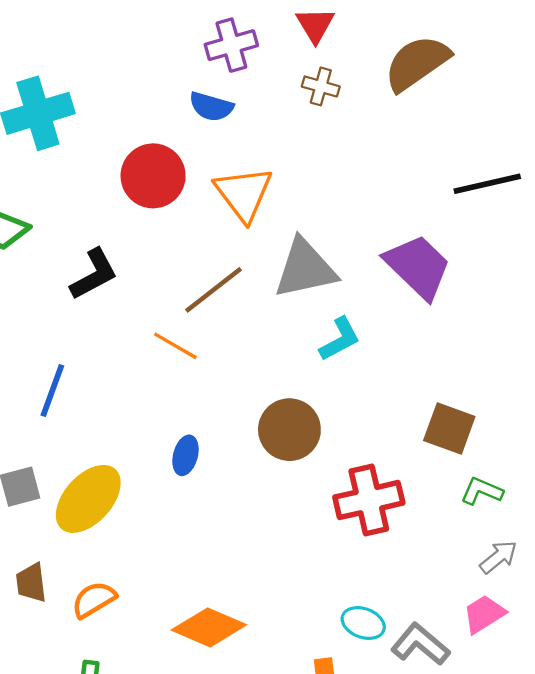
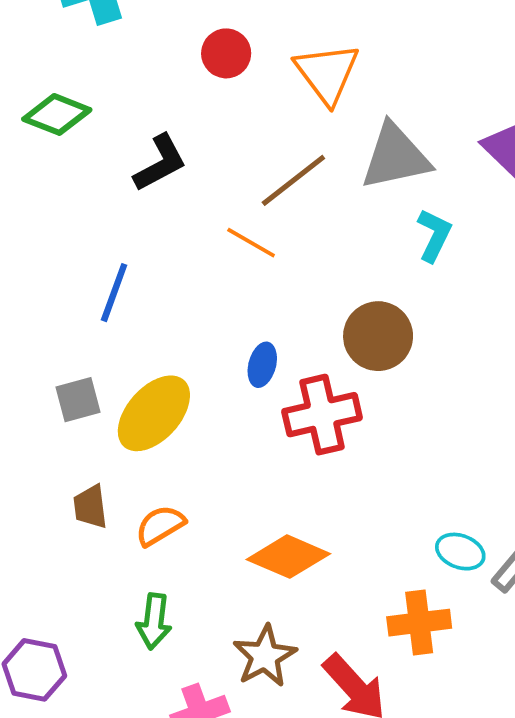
red circle: (153, 176) -> (226, 53), size x0.7
cyan L-shape: (340, 339) -> (434, 235), turned -36
red cross: (369, 500) -> (322, 415), moved

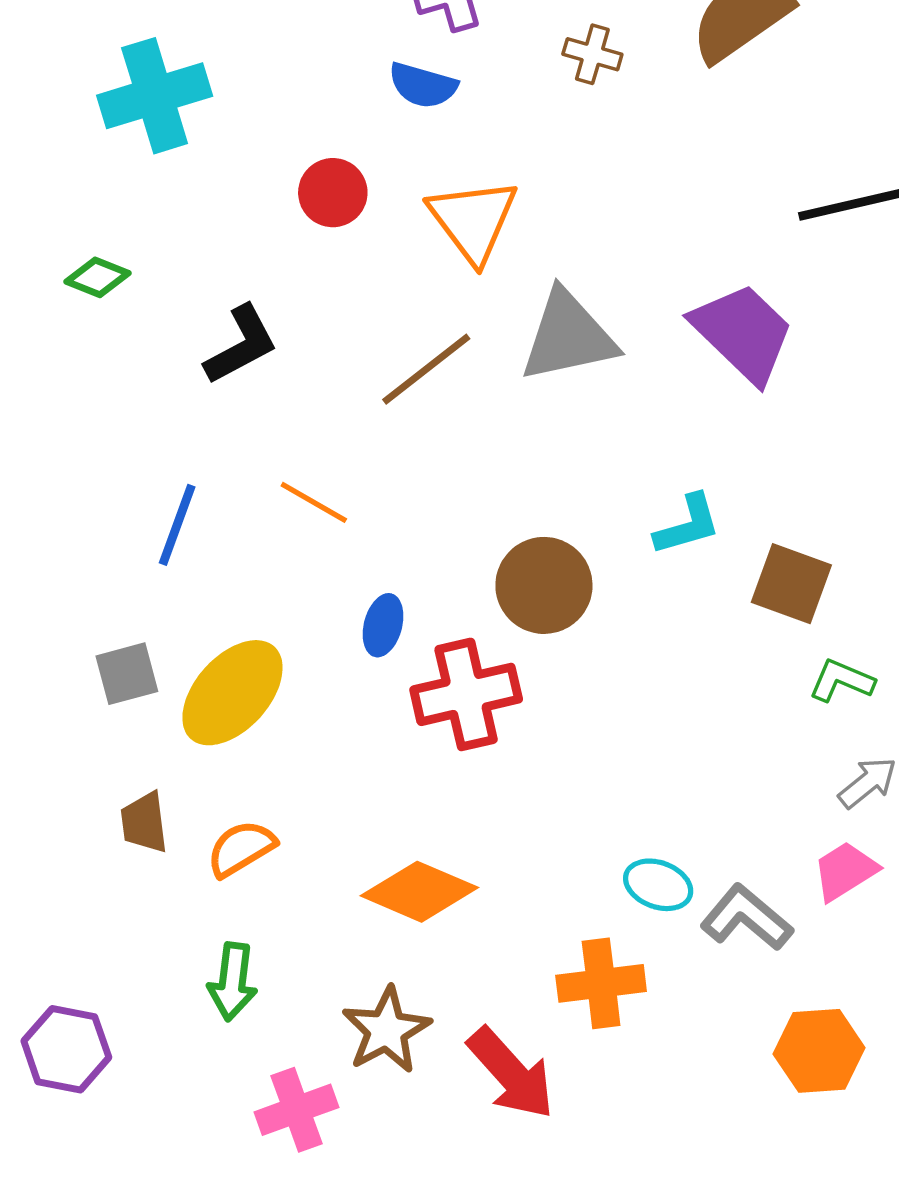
green diamond: (57, 114) -> (98, 277), size x0.7
cyan L-shape: (434, 235) -> (688, 525), moved, turned 48
orange line: (251, 243) -> (314, 502), moved

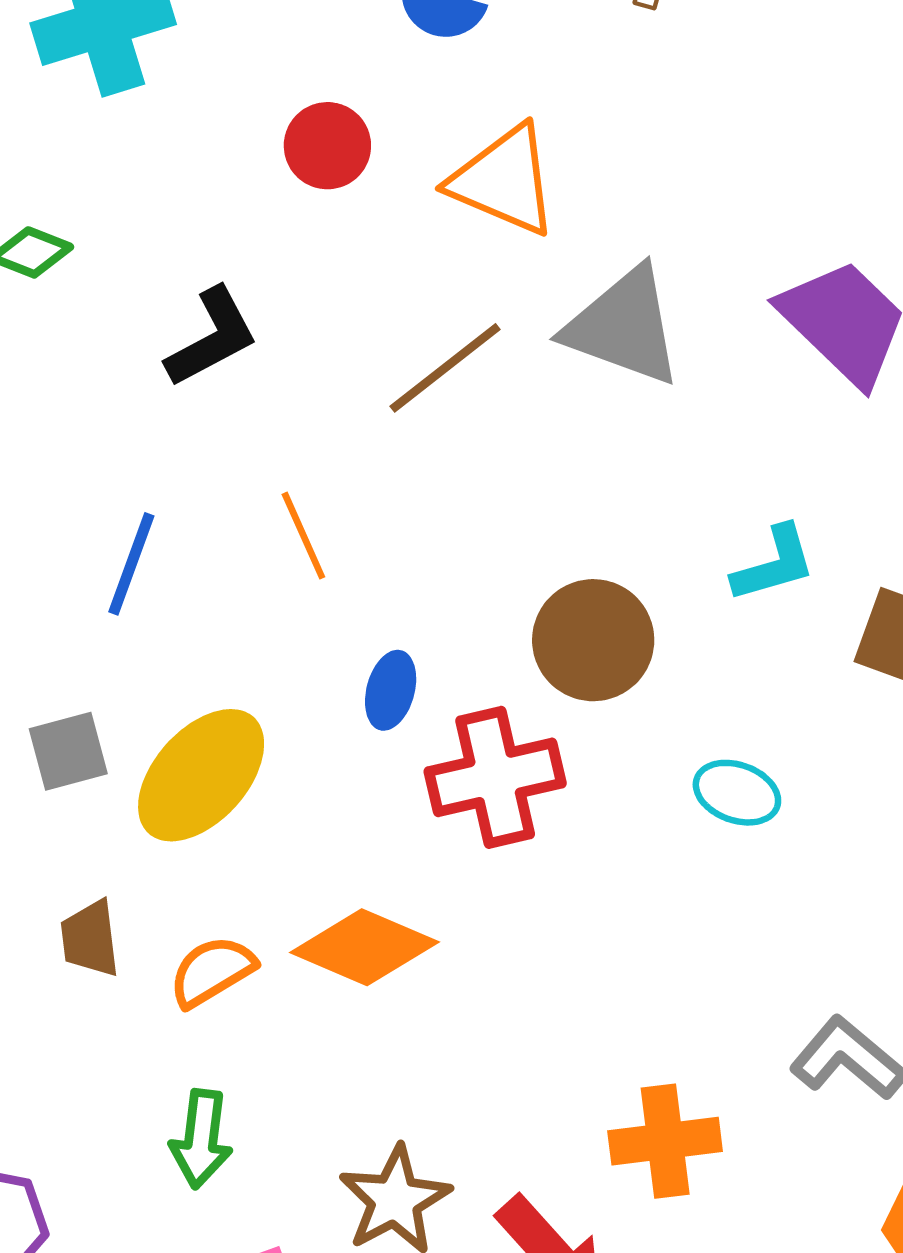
orange triangle: (473, 220) -> (504, 181), turned -30
gray triangle: (568, 336) -> (624, 326), turned 32
orange line: (314, 502) -> (303, 536), turned 36
cyan ellipse: (658, 885) -> (737, 793), moved
orange diamond: (419, 892) -> (364, 947), moved

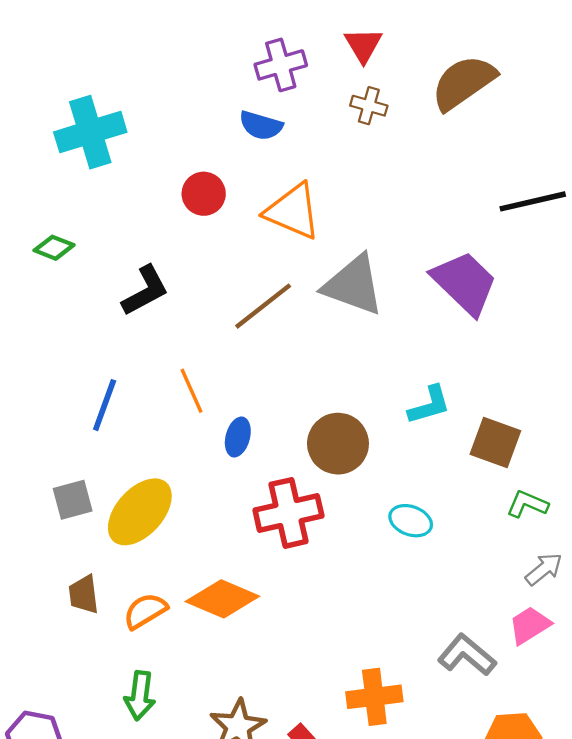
blue ellipse: (391, 690) -> (238, 437), moved

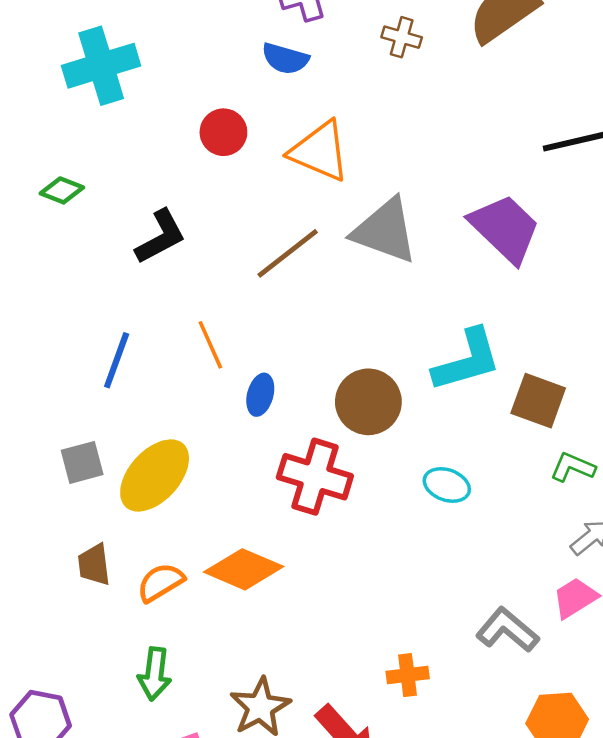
cyan L-shape: (429, 405) -> (467, 360), size x1.5
red cross: (288, 513) -> (315, 477), turned 30
orange cross: (374, 697) -> (408, 675), size x0.7

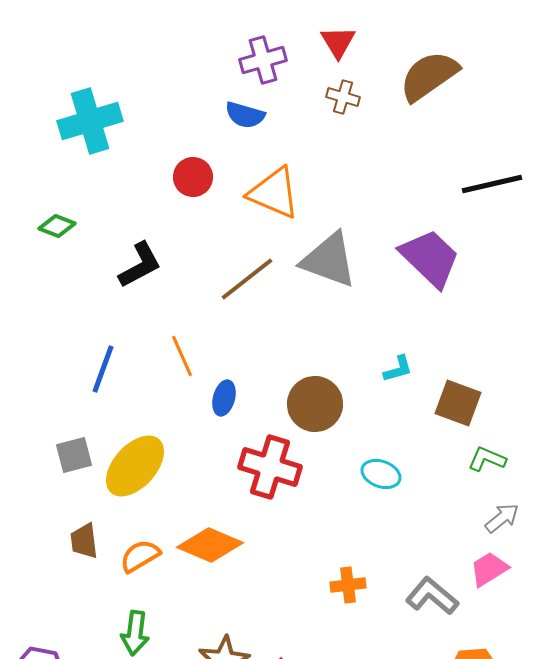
cyan L-shape: (467, 360) -> (398, 369), size x0.5
orange cross: (408, 675) -> (348, 585), moved

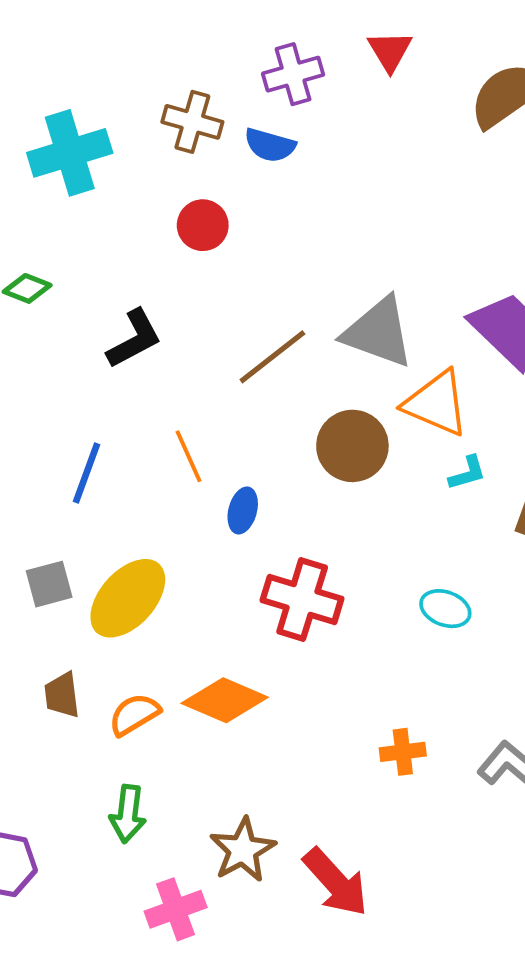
brown cross: (343, 97) -> (192, 122), moved, size x1.4
orange triangle: (274, 193) -> (436, 403), moved
brown circle: (315, 404) -> (352, 446), moved

